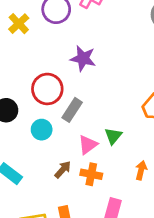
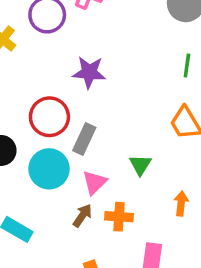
cyan circle: (42, 130) -> (49, 169), size x1.5
pink triangle: (88, 145) -> (95, 182), moved

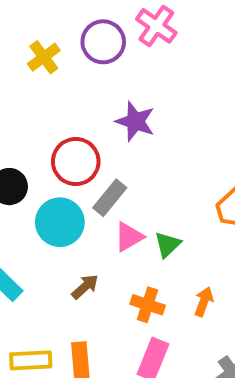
pink triangle: (95, 182) -> (129, 237), moved
orange cross: (119, 217) -> (148, 305), moved

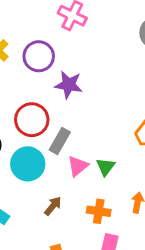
purple circle: (103, 42) -> (39, 56), moved

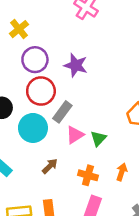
purple circle: (39, 56) -> (35, 60), moved

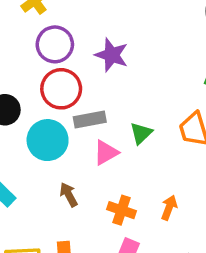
gray rectangle: (62, 112) -> (90, 120), turned 40
green triangle: (98, 139) -> (141, 133), moved
brown arrow: (50, 166) -> (69, 195), turned -77

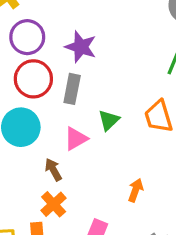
gray rectangle: (90, 120) -> (72, 89), moved, turned -68
brown arrow: (69, 195) -> (53, 170), moved
orange cross: (122, 210) -> (54, 204), moved, turned 30

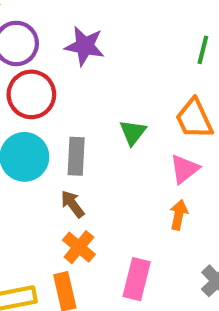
gray rectangle: (72, 89) -> (76, 156), moved
pink triangle: (76, 139) -> (184, 169), moved

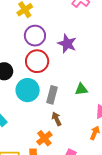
green triangle: (133, 132) -> (81, 89), turned 32
brown arrow: (73, 204) -> (56, 119), moved

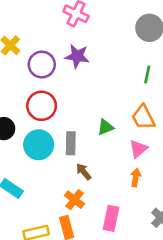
purple circle: (35, 36) -> (42, 65), moved
purple star: (67, 44) -> (77, 56), moved

